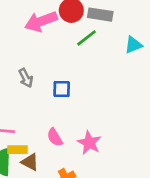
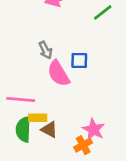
pink semicircle: (55, 137) -> (58, 74), moved, size x1.5
pink star: (89, 143) -> (94, 129), moved

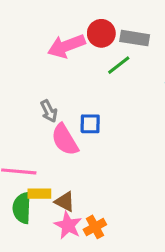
brown triangle: (49, 129) -> (65, 202), moved
pink star: (94, 129) -> (68, 225), moved

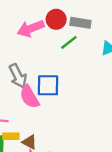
gray arrow: (49, 111) -> (18, 76), size x1.5
blue square: (90, 124) -> (48, 85), size x1.5

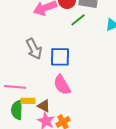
pink semicircle: (29, 97) -> (62, 85), moved

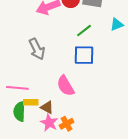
green line: (78, 20) -> (84, 31), moved
blue square: (60, 57) -> (84, 55), moved

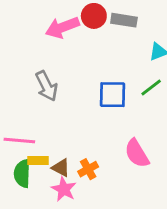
green line: (84, 31) -> (151, 88), moved
pink semicircle: (66, 86) -> (137, 153), moved
orange cross: (67, 124) -> (88, 169), moved

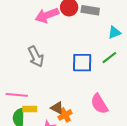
brown triangle: (61, 168) -> (57, 108), moved

